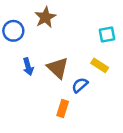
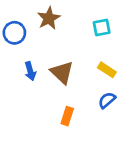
cyan square: (107, 35) -> (102, 28), moved
blue semicircle: (80, 85) -> (107, 100), moved

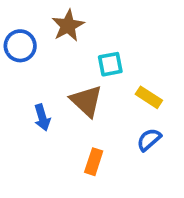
cyan square: (102, 28) -> (110, 64), moved
blue arrow: (30, 71) -> (42, 118), moved

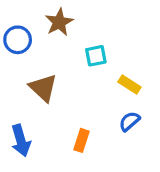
brown triangle: (86, 101) -> (43, 88), moved
blue arrow: (42, 118) -> (21, 140), moved, size x1.4

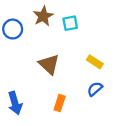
cyan square: (96, 56) -> (70, 23), moved
brown triangle: (43, 88) -> (49, 64), moved

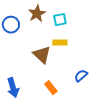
yellow rectangle: (95, 62) -> (60, 43), moved, turned -32
orange rectangle: (60, 103) -> (51, 88), turned -56

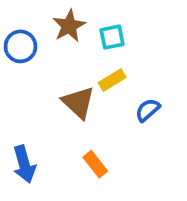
yellow rectangle: (60, 43) -> (112, 80), turned -32
blue semicircle: (81, 76) -> (148, 110), moved

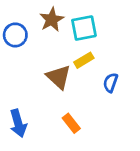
cyan square: (112, 37) -> (84, 28), size x1.4
blue semicircle: (148, 110) -> (111, 83), turned -30

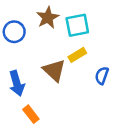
blue arrow: (18, 123) -> (17, 83), moved
orange rectangle: (71, 123) -> (31, 114), moved

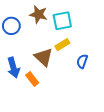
brown star: (48, 18) -> (38, 14), turned -30
orange rectangle: (31, 114) -> (32, 79), moved

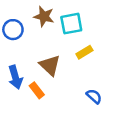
yellow rectangle: (62, 45) -> (84, 52), moved
blue semicircle: (82, 61) -> (94, 96), moved, turned 112

